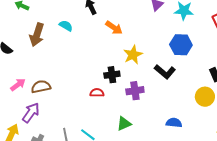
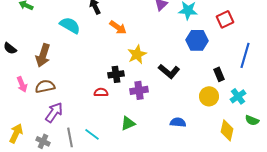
cyan semicircle: (66, 26) -> (70, 25), size x1.5
brown arrow: (37, 35) -> (43, 55), moved
blue hexagon: (181, 45) -> (197, 40), moved
pink arrow: (18, 85) -> (22, 84), turned 105
purple arrow: (31, 113) -> (54, 112), moved

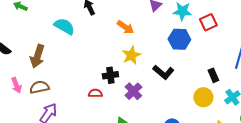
red square: (225, 19) -> (208, 22), moved
orange arrow: (118, 27) -> (125, 27), moved
blue hexagon: (197, 40) -> (179, 39), moved
purple cross: (139, 90) -> (133, 91), turned -36

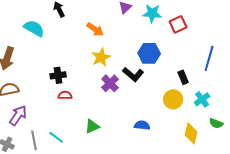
blue hexagon: (179, 39) -> (149, 53), moved
black cross: (110, 75) -> (58, 75), moved
purple cross: (133, 91) -> (110, 83), moved

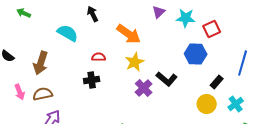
orange arrow: (95, 29) -> (129, 34), size x1.4
blue hexagon: (149, 53) -> (196, 54), moved
black rectangle: (183, 77) -> (217, 82), turned 64
red semicircle: (65, 95) -> (99, 57), moved

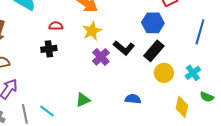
black rectangle: (217, 82) -> (154, 51), moved, size x1.5

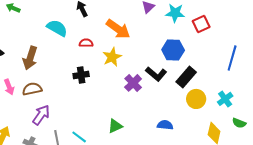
blue hexagon: (153, 23) -> (173, 50), moved
red semicircle: (56, 26) -> (86, 43), moved
yellow star: (92, 31) -> (112, 57), moved

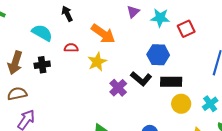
black cross: (81, 75) -> (42, 65), moved
black rectangle: (186, 77) -> (171, 82), turned 50

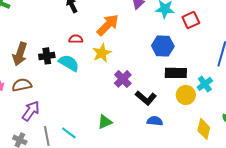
cyan semicircle: (42, 33) -> (69, 63), moved
orange arrow: (103, 34) -> (108, 25), turned -80
black L-shape: (141, 79) -> (146, 98), moved
cyan cross: (210, 104) -> (205, 84), moved

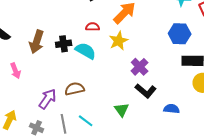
brown semicircle: (22, 85) -> (75, 89), moved
black L-shape: (146, 98) -> (146, 91), moved
green triangle: (105, 122) -> (122, 110), turned -42

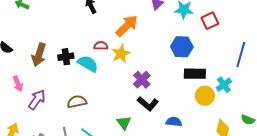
red semicircle: (93, 27) -> (101, 46), moved
purple arrow: (48, 99) -> (37, 100), moved

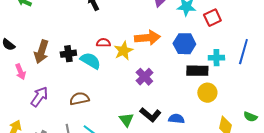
orange arrow: (127, 26) -> (147, 38), moved, turned 40
pink arrow: (18, 84) -> (20, 72), moved
cyan cross: (224, 85) -> (216, 58), moved, turned 35
black L-shape: (148, 104) -> (150, 115), moved

